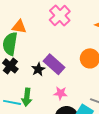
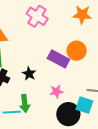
purple rectangle: (54, 64) -> (58, 59), moved

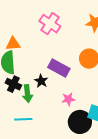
purple rectangle: (58, 59) -> (59, 68), moved
green arrow: (25, 103) -> (27, 94), moved

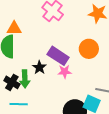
black cross: (13, 84) -> (12, 82), moved
pink star: (68, 99) -> (65, 72), moved

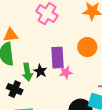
purple rectangle: (58, 56) -> (58, 58), turned 60
green arrow: (25, 79) -> (27, 72), moved

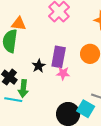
green arrow: (27, 72) -> (23, 89), moved

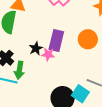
pink star: (63, 73) -> (48, 54), moved

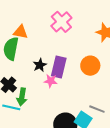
black star: (36, 48) -> (40, 65), moved

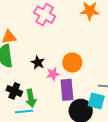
orange circle: (90, 66) -> (72, 63), moved
purple rectangle: (59, 67) -> (67, 90), moved

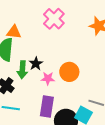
purple rectangle: (67, 90) -> (47, 106), moved
green arrow: (31, 98) -> (22, 70), moved

